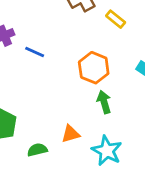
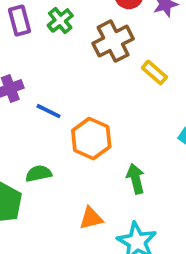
orange hexagon: (94, 68) -> (91, 139), moved
green semicircle: (37, 150) -> (39, 174), moved

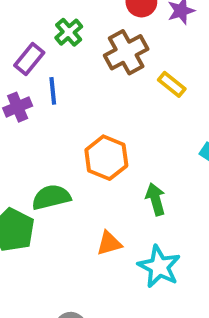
purple rectangle: (19, 21) -> (29, 59), moved, turned 56
blue line: (49, 111) -> (53, 91), moved, turned 60
green semicircle: (39, 174) -> (51, 197), size x1.4

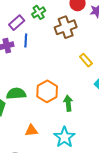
yellow rectangle: (172, 84) -> (86, 60), moved
orange hexagon: (106, 158) -> (47, 91), moved
orange triangle: (109, 243) -> (31, 130), moved

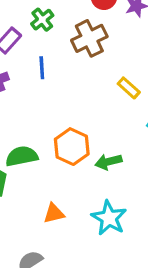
blue line: (26, 41) -> (42, 68), moved
green arrow: (68, 103) -> (108, 162), turned -91

